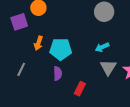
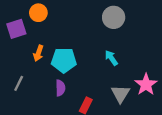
cyan arrow: (102, 47) -> (111, 58), turned 80
gray triangle: (108, 67) -> (121, 94), moved

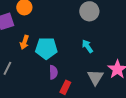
purple semicircle: (60, 88) -> (53, 72), moved

